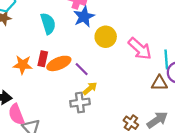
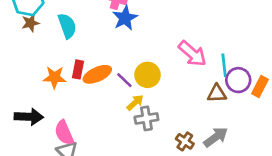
cyan semicircle: (48, 24) -> (67, 26), moved
yellow circle: (106, 37) -> (148, 75), moved
gray cross: (80, 103) -> (146, 118), moved
pink semicircle: (16, 114) -> (64, 133), moved

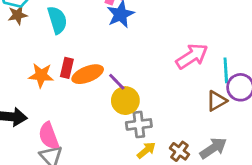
pink arrow: (192, 54) -> (192, 56), turned -76
yellow circle: (148, 75) -> (125, 101), moved
brown triangle: (217, 93) -> (217, 101), turned -30
yellow arrow: (135, 103) -> (146, 150), moved

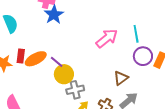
cyan line: (226, 70) -> (136, 34), moved
brown triangle: (217, 101) -> (121, 78), moved

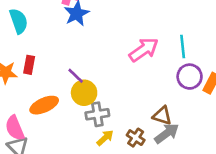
orange ellipse: (36, 59) -> (44, 105), moved
brown triangle: (121, 78) -> (162, 116), moved, turned 49

